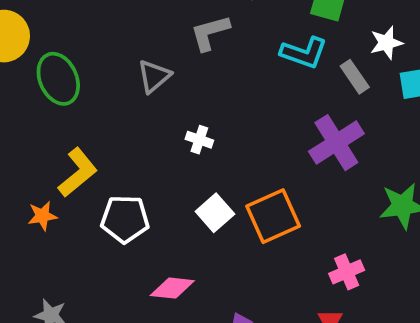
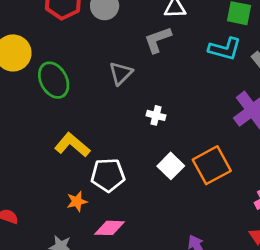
yellow L-shape: (78, 172) -> (72, 145), turned -96
orange star: (42, 216) -> (77, 201), moved
pink diamond: (172, 288) -> (110, 228), moved

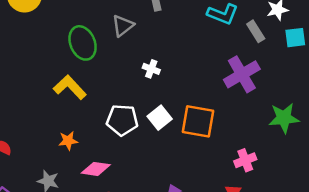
green ellipse: (54, 80) -> (83, 43), moved
orange square: (212, 165) -> (198, 121), turned 32
white pentagon: (108, 175) -> (122, 120), moved

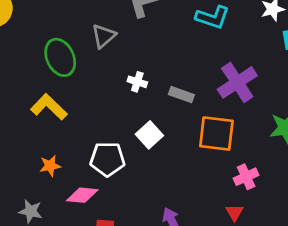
gray rectangle: (256, 31) -> (181, 95), moved, turned -35
white pentagon: (122, 120) -> (107, 159), moved
orange square: (198, 121) -> (216, 134), moved

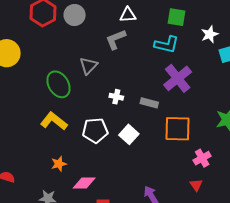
purple cross: (237, 82) -> (178, 78), moved
white pentagon: (107, 159) -> (95, 130), moved

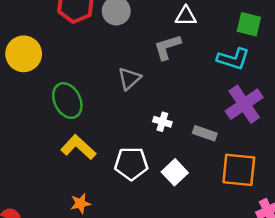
green ellipse: (58, 84) -> (67, 101), moved

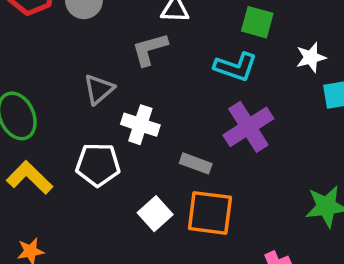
white cross: (162, 122) -> (140, 125), moved, size x1.5
white pentagon: (131, 164) -> (98, 165), moved
orange square: (239, 170) -> (210, 213), moved

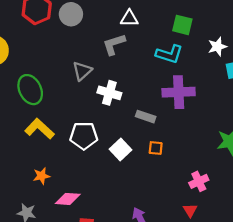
purple cross: (248, 127) -> (179, 92), turned 32
white pentagon: (98, 165) -> (84, 136), moved
orange square: (210, 213) -> (156, 148), size x0.5

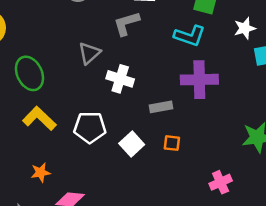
gray rectangle: (146, 117) -> (161, 107), turned -30

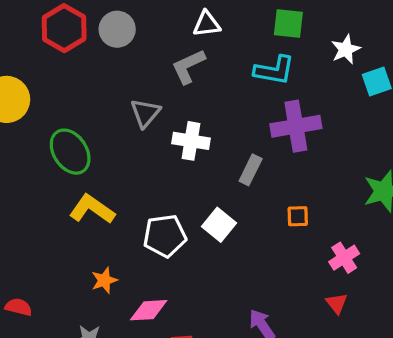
gray rectangle: (161, 107) -> (251, 170), turned -45
white pentagon: (90, 127) -> (165, 236), moved
orange square: (172, 143) -> (298, 216), moved

